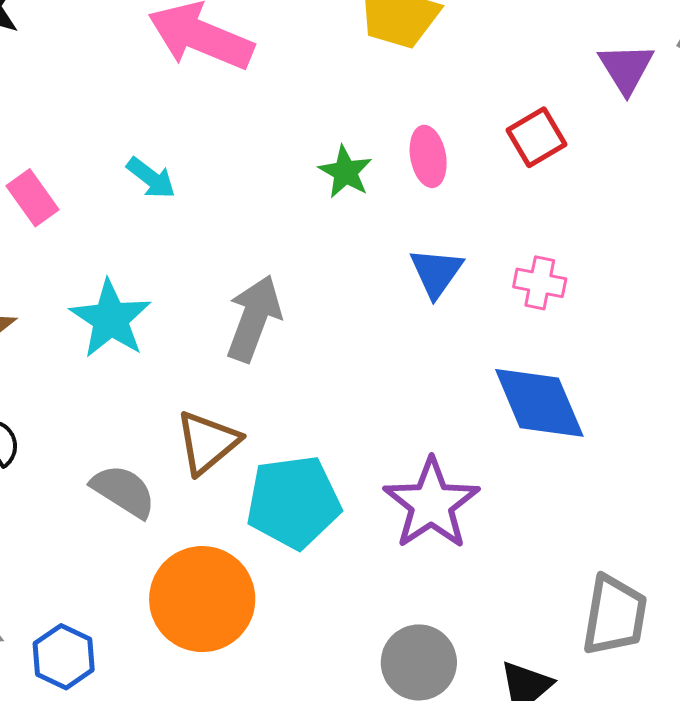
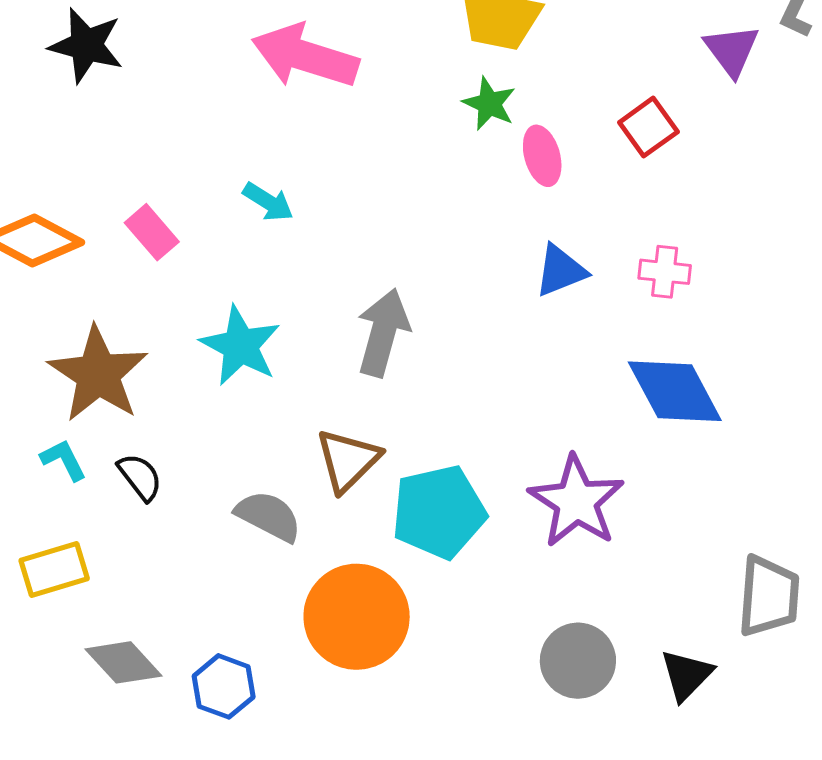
green star: (345, 172) -> (489, 104), moved
blue triangle: (436, 272) -> (561, 271), turned 38

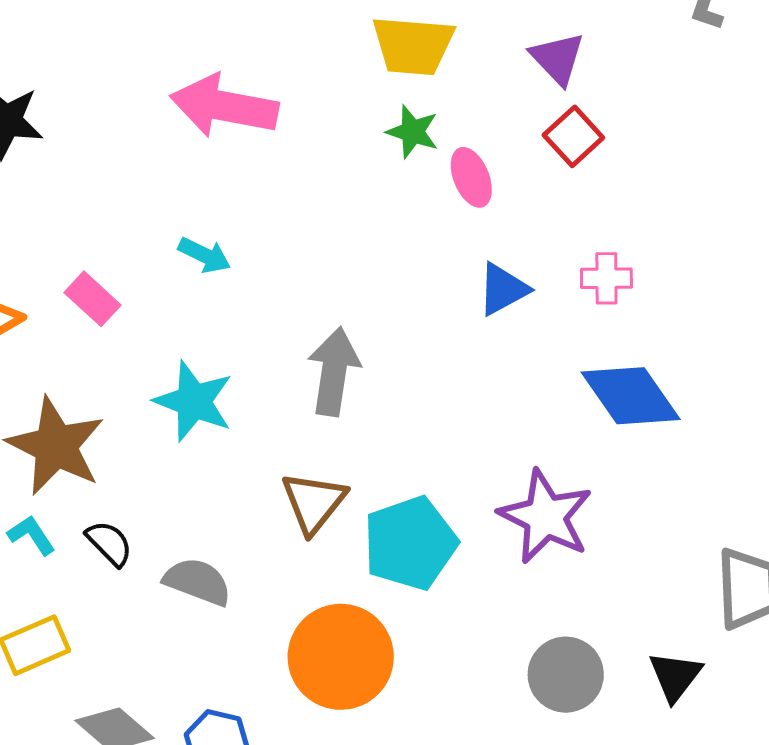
purple triangle: (732, 50) -> (557, 58), moved
gray semicircle: (268, 516) -> (197, 582), moved

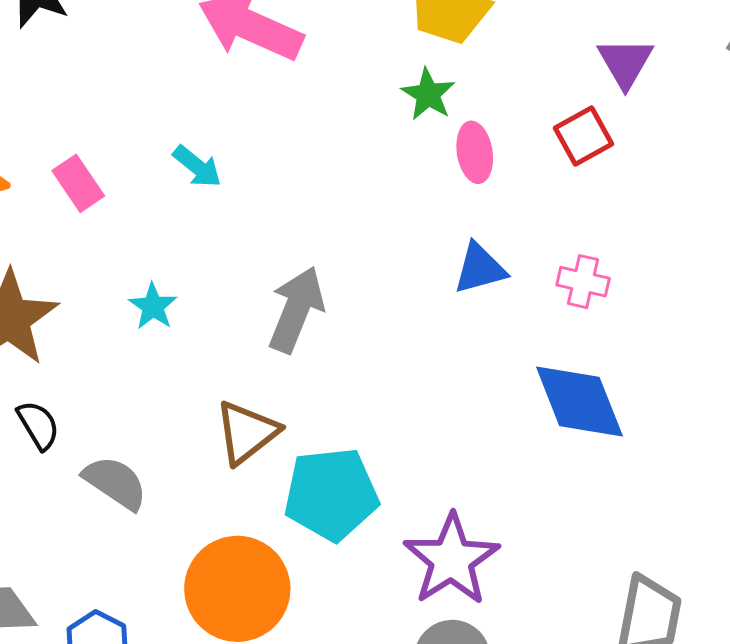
purple triangle: (557, 58) -> (625, 63), moved
cyan star: (194, 401) -> (153, 306), size x0.6
purple star: (546, 517) -> (451, 560), moved

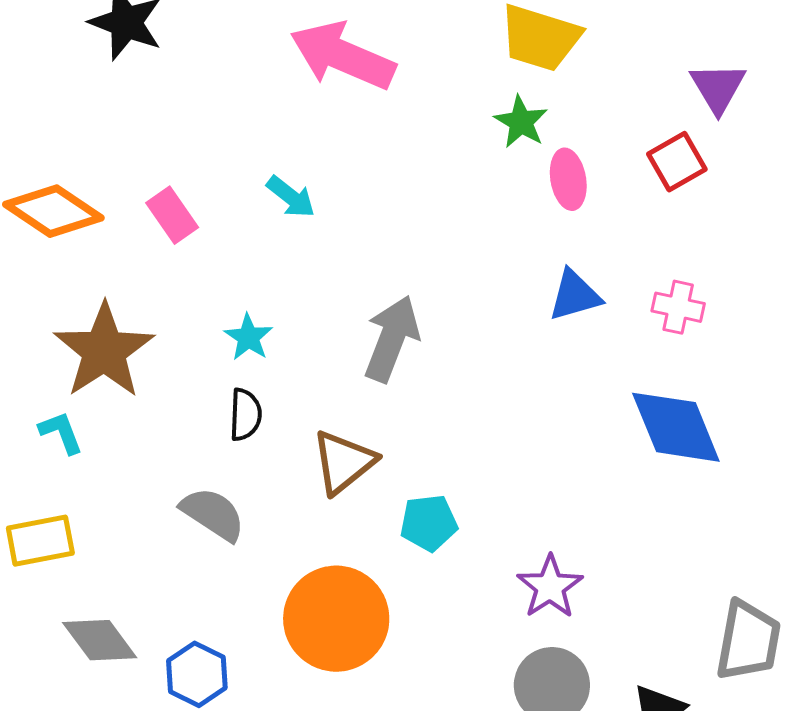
black semicircle: (38, 425) -> (245, 415), moved, turned 34
cyan pentagon: (331, 494) -> (429, 523), size x0.6
purple star: (451, 560) -> (550, 587), size x0.7

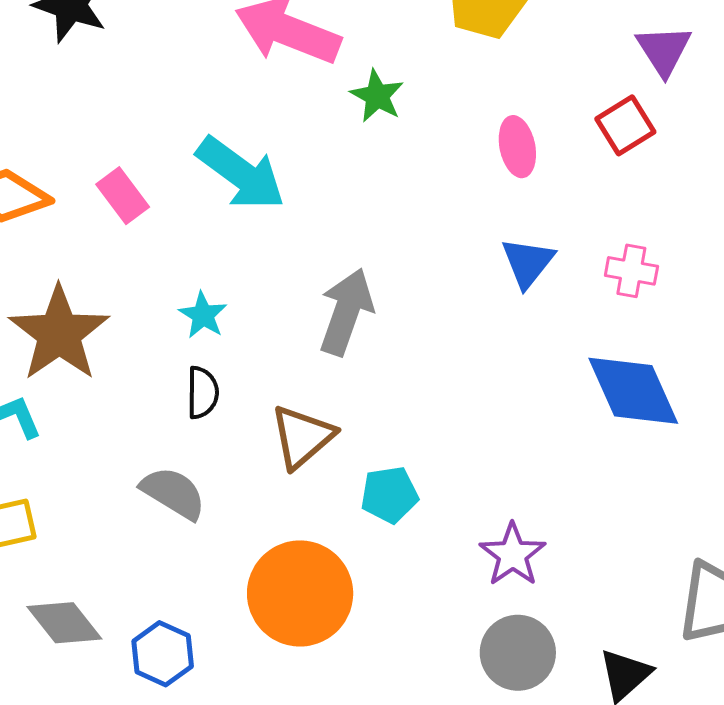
green star: (521, 122) -> (377, 96), moved
cyan arrow: (291, 197) -> (241, 173), size x1.8
blue triangle: (575, 295) -> (528, 262), turned -34

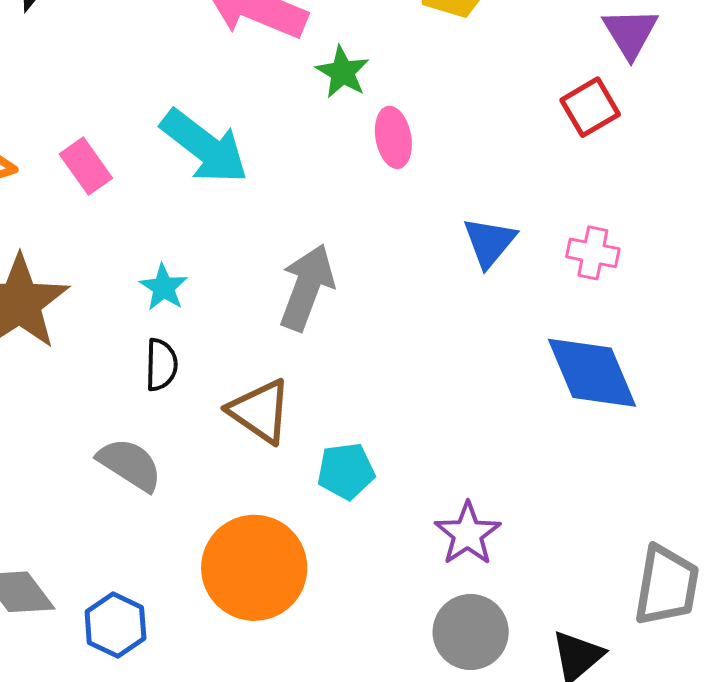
pink ellipse: (517, 147) -> (393, 137), moved
brown triangle: (302, 437) -> (260, 411), turned -46

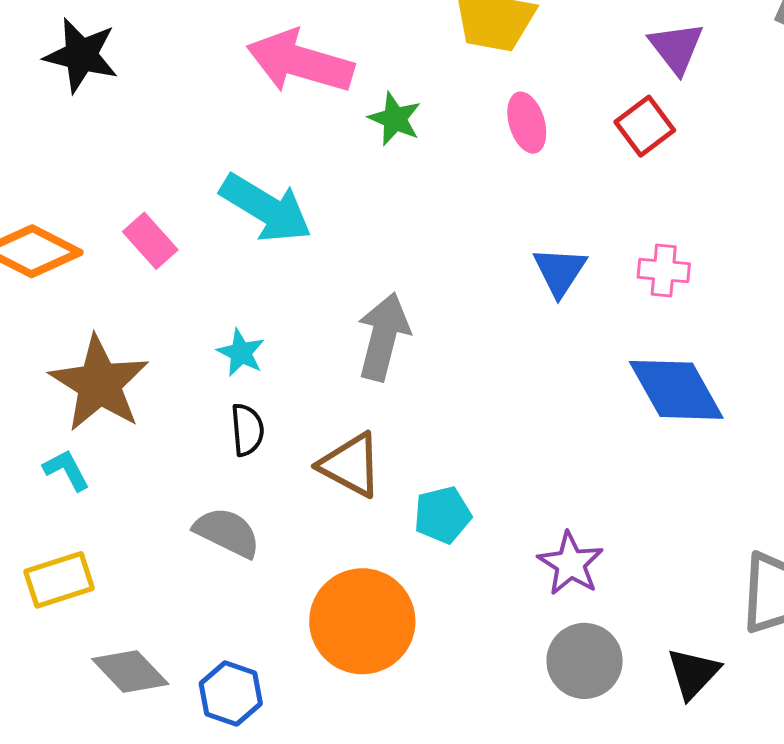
pink ellipse: (393, 137) -> (527, 123), moved

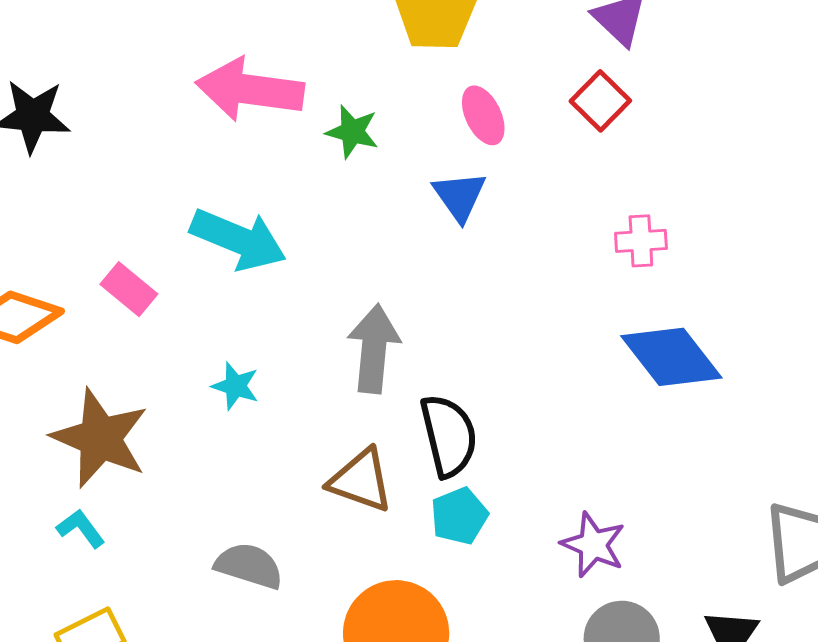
blue triangle: (560, 271) -> (460, 196), moved
black semicircle: (247, 430) -> (449, 436), moved, size x1.6

